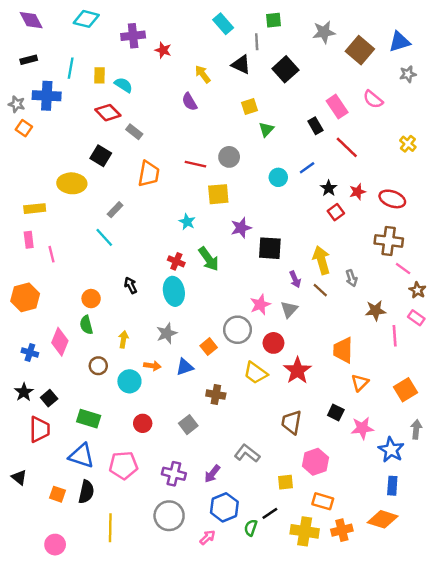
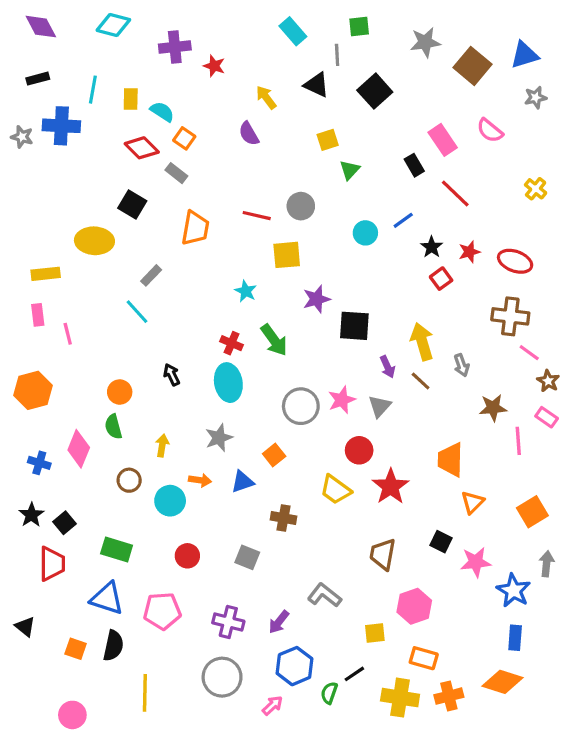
orange square: (24, 128) -> (184, 138), moved
gray circle: (237, 330) -> (301, 406), moved
gray square: (188, 425) -> (247, 557), turned -30

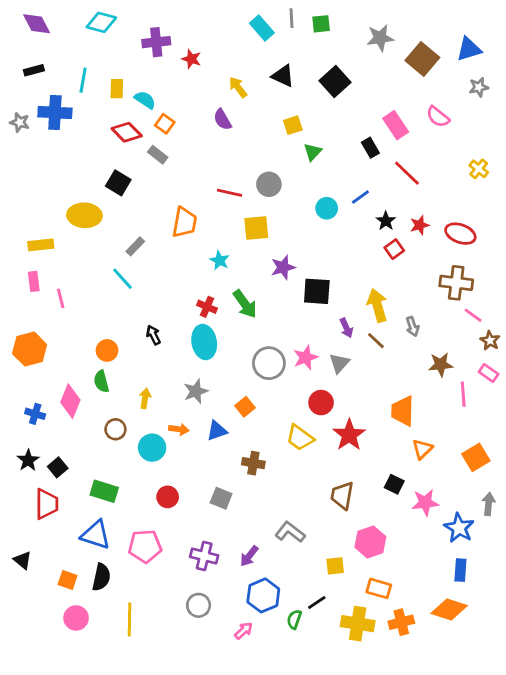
gray line: (337, 55) -> (291, 18), moved
orange trapezoid: (195, 228) -> (184, 222), moved
gray circle: (222, 677) -> (199, 605), size x0.7
pink circle: (72, 715) -> (76, 618), moved

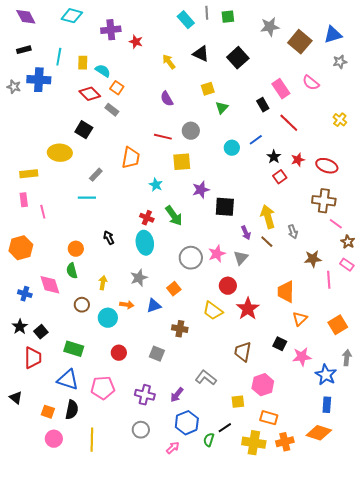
purple semicircle: (222, 120) -> (167, 99), moved
cyan line: (122, 279) -> (87, 198), turned -48
pink diamond: (70, 401) -> (50, 285), turned -40

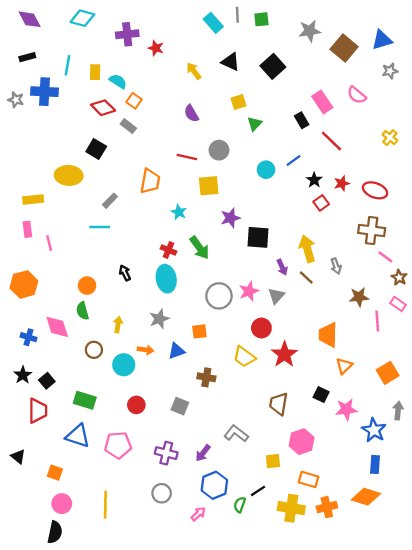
orange square: (174, 289) -> (199, 331), turned 32
black semicircle: (72, 410) -> (55, 532), moved

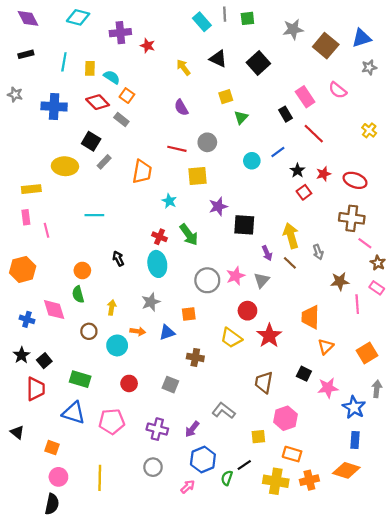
blue cross: (45, 92) -> (54, 106), moved
gray rectangle: (110, 201) -> (104, 162), moved

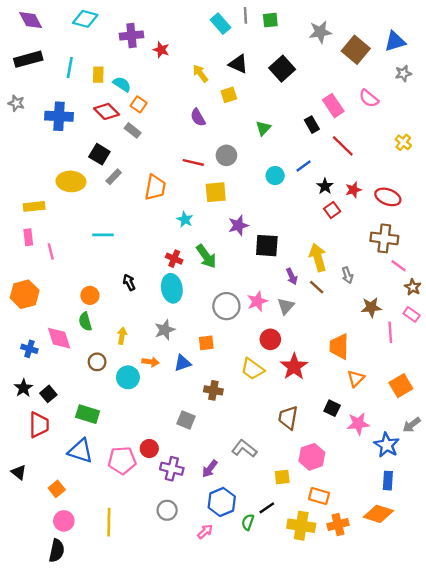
black rectangle: (26, 54) -> (28, 59), size x1.6
yellow square: (226, 97) -> (229, 95), moved
red circle: (129, 383) -> (149, 449), moved
gray arrow: (377, 389) -> (412, 425), turned -133
orange square: (52, 448) -> (57, 489), turned 32

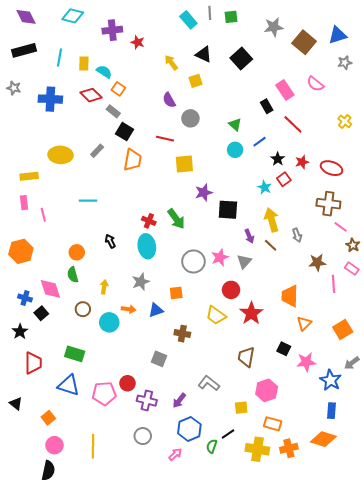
green triangle: (263, 128) -> (235, 124), moved, turned -32
black square: (99, 154) -> (124, 132), moved
gray circle: (226, 155) -> (190, 118), moved
cyan star: (185, 219) -> (265, 187), moved
black square: (48, 394) -> (41, 313), moved

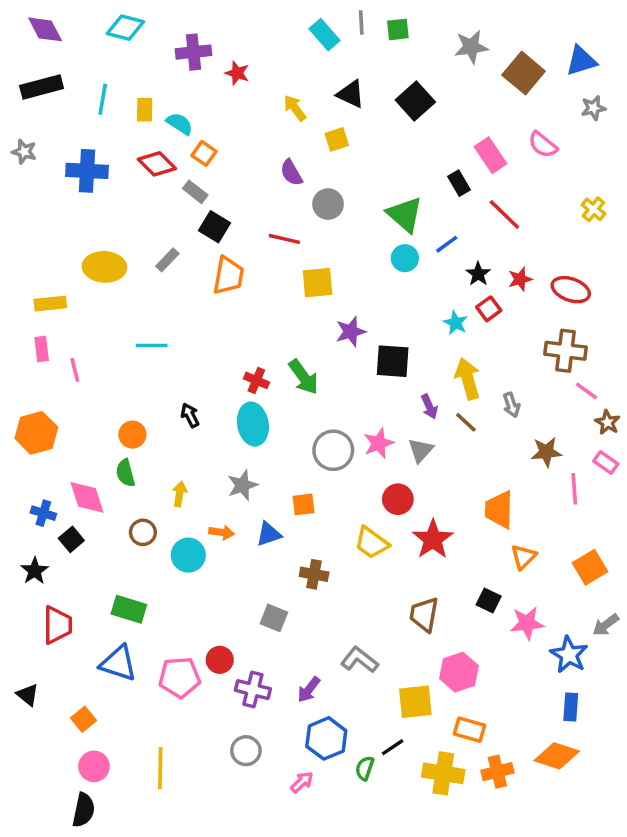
green triangle: (235, 124) -> (405, 215), size x1.6
yellow square: (241, 408) -> (415, 702), size x1.5

